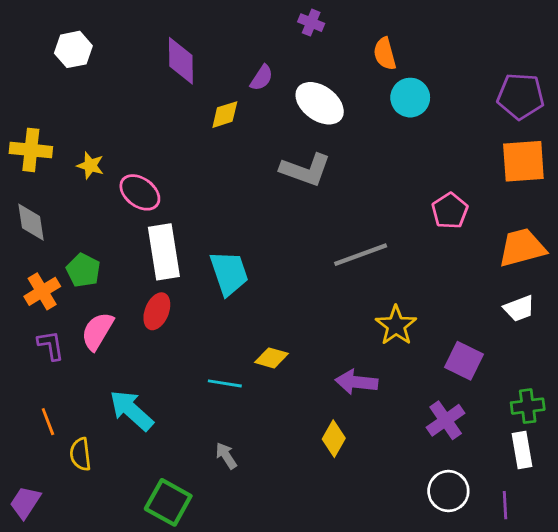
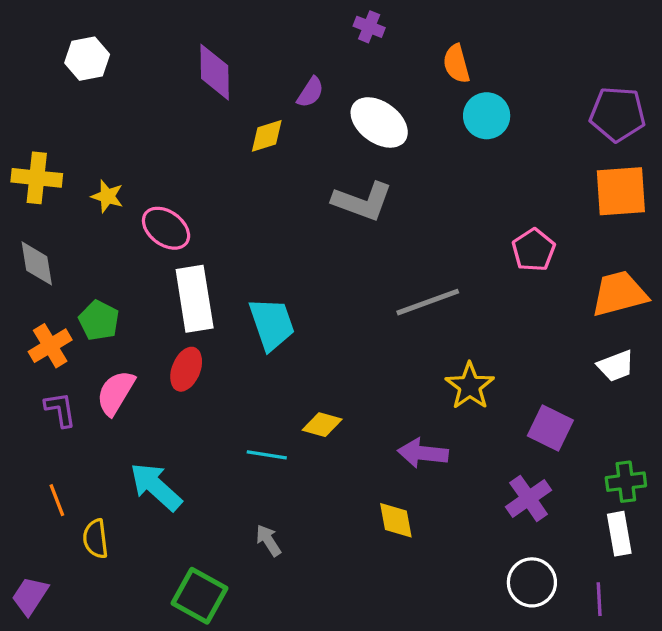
yellow diamond: (334, 439) -> (396, 520), turned -40

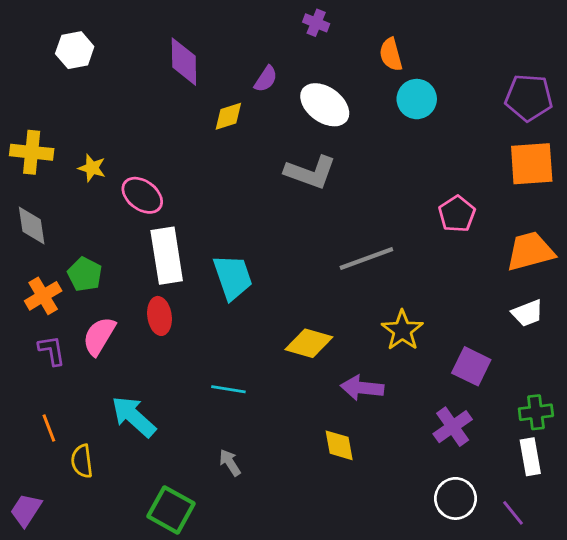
red ellipse: (186, 369) -> (159, 316), turned -30
yellow diamond: (322, 425) -> (309, 343), moved, size x1.4
purple line: (599, 599) -> (513, 513), turned -36

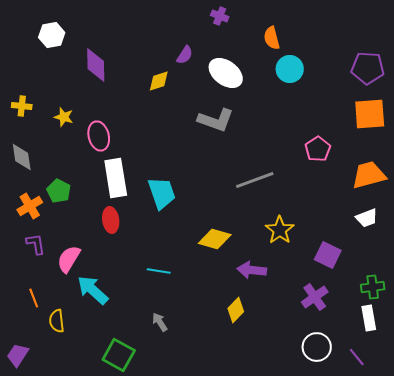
purple diamond: (184, 62) -> (96, 65), moved
yellow cross: (32, 152) -> (22, 106), size x0.7
pink ellipse: (142, 195) -> (99, 136), turned 40
pink semicircle: (99, 336) -> (69, 259), moved
yellow diamond: (339, 445) -> (236, 310), turned 55

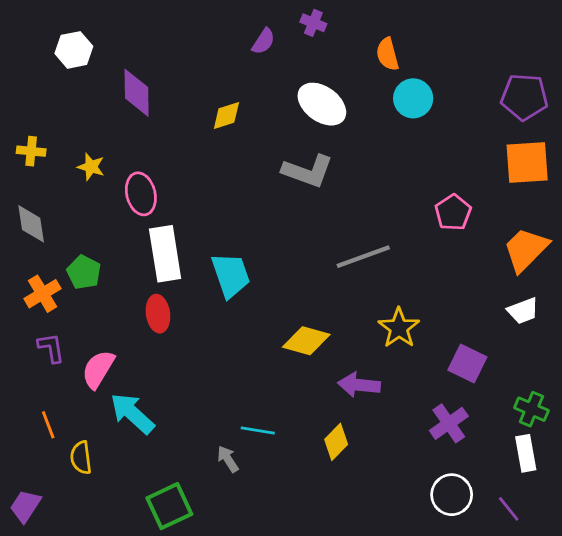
purple semicircle: (185, 55) -> (263, 41), moved
orange trapezoid: (369, 175) -> (526, 249), turned -30
cyan line: (159, 271) -> (258, 431), moved
green cross: (373, 287) -> (531, 409), turned 30
green square: (119, 355) -> (169, 506), turned 36

